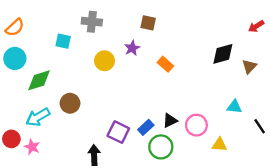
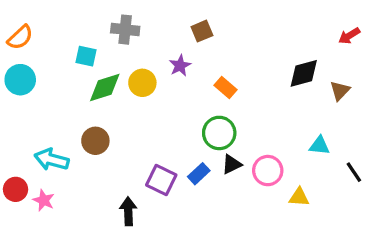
brown square: (148, 23) -> (202, 31), turned -35
green diamond: (39, 80) -> (105, 88), moved
cyan arrow: (38, 117) -> (52, 160), turned 45
green circle: (161, 147) -> (219, 133), moved

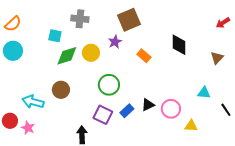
brown square: (202, 31) -> (129, 20), size x1.6
black diamond: (304, 73) -> (179, 45), moved, turned -75
green circle: (219, 133) -> (109, 85), moved

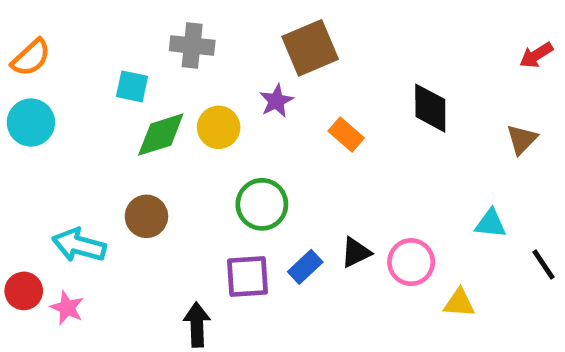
purple square: (103, 115) -> (247, 277), turned -30

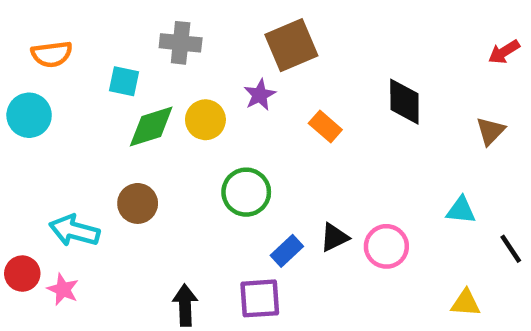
orange semicircle: (31, 58) -> (52, 54), moved, turned 36
purple square: (247, 277) -> (260, 298), moved
yellow triangle: (459, 303) -> (466, 303), moved

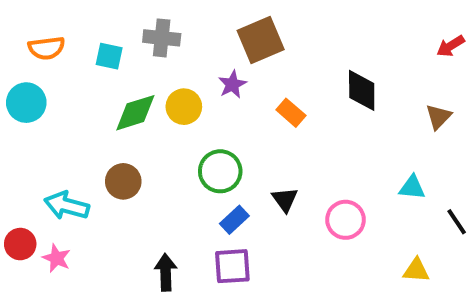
cyan square: (124, 81) -> (109, 56), moved
black triangle: (334, 237) -> (285, 200), moved, turned -40
blue rectangle: (287, 251) -> (234, 220), moved

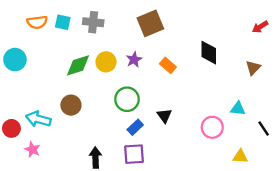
orange semicircle: (46, 48) -> (37, 22), moved
cyan square: (109, 56) -> (63, 22), moved
purple star: (232, 84) -> (134, 60), moved
pink circle: (345, 220) -> (212, 127), moved
red circle: (20, 244) -> (11, 128), moved

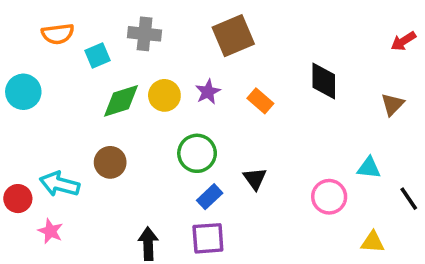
cyan square: (63, 22) -> (97, 56), moved, turned -35

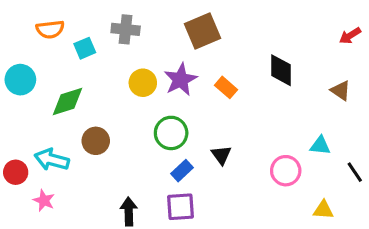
purple star: (208, 92) -> (180, 80), size x1.5
green diamond: (121, 101) -> (67, 102), moved
brown triangle: (392, 104) -> (341, 91), turned -40

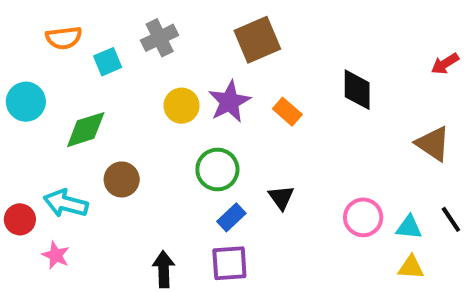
gray cross: (126, 29) -> (160, 38), turned -32
red arrow: (350, 36) -> (445, 64), moved
brown triangle: (341, 91) -> (433, 144), moved, size x1.4
cyan triangle: (320, 146) -> (409, 227), moved

